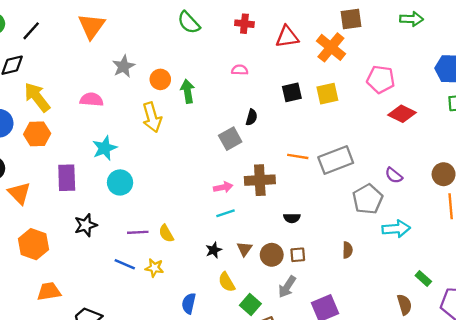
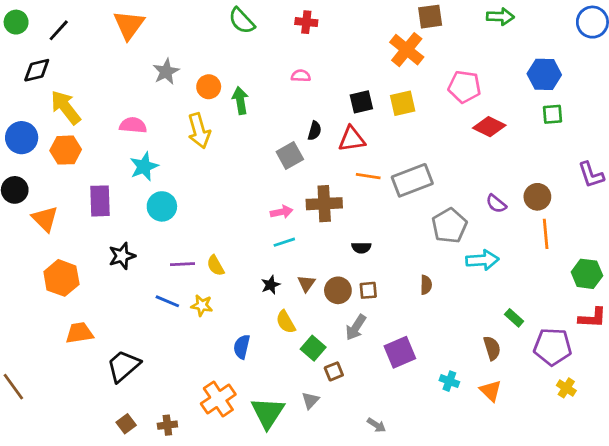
red triangle: (287, 37) -> (352, 139), moved
pink semicircle: (92, 100) -> (133, 125), moved
purple semicircle: (394, 175) -> (496, 204), moved

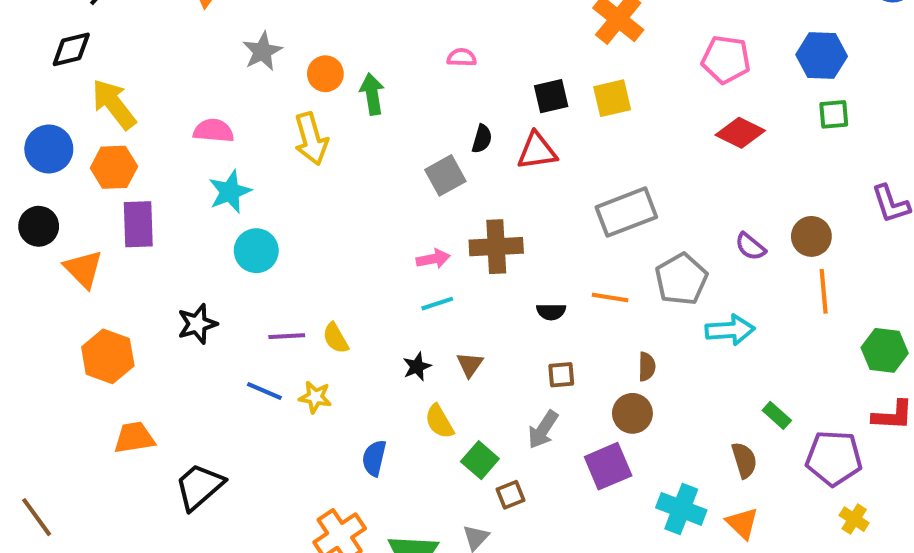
pink pentagon: (464, 87) -> (726, 60), moved
orange line: (368, 176) -> (610, 297), moved
purple rectangle: (100, 201) -> (138, 224), moved
brown circle: (338, 290) -> (632, 413), moved
cyan cross: (449, 381) -> (681, 509), size x1.6

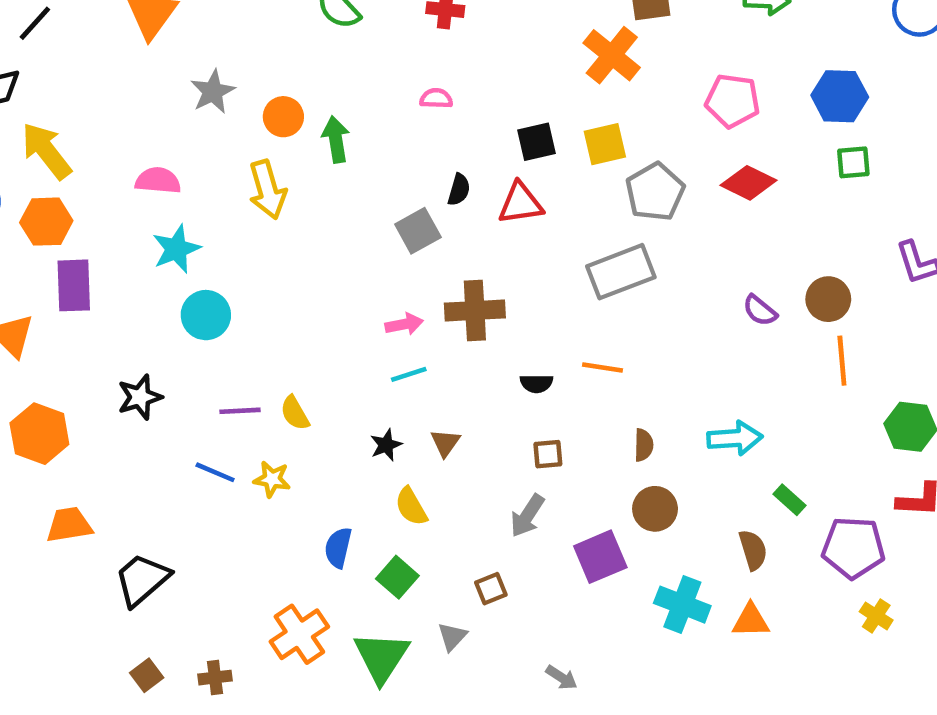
gray pentagon: (681, 279) -> (655, 192), moved
cyan arrow: (730, 330) -> (735, 438), moved
brown circle: (632, 413) -> (655, 509), moved
green square: (480, 460) -> (397, 577), moved
orange triangle: (742, 523) -> (751, 621), turned -45

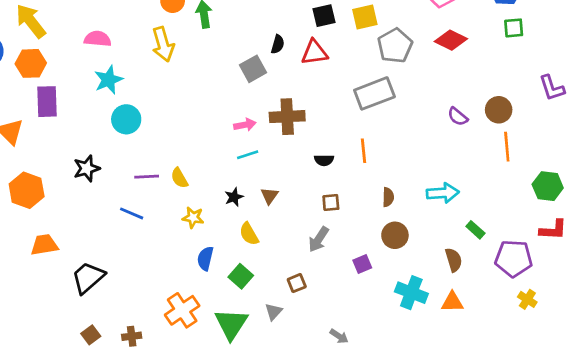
orange line: (603, 367) -> (364, 151), turned 75
yellow star: (272, 479) -> (193, 218), moved
purple square: (600, 557) -> (362, 264), size x0.6

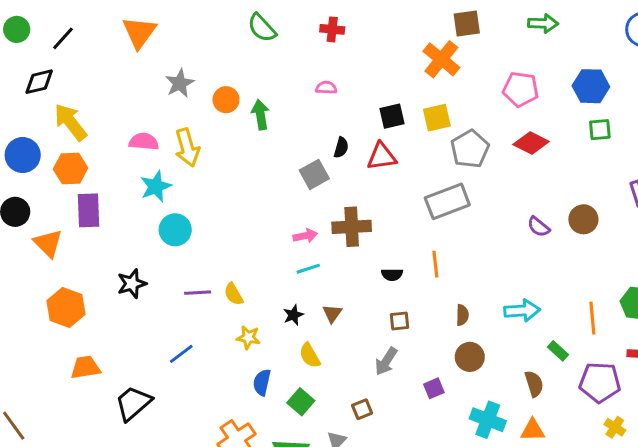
yellow arrow: (163, 44) -> (187, 148), moved
orange line: (507, 147) -> (592, 318), moved
blue line: (132, 213) -> (181, 354), moved, turned -60

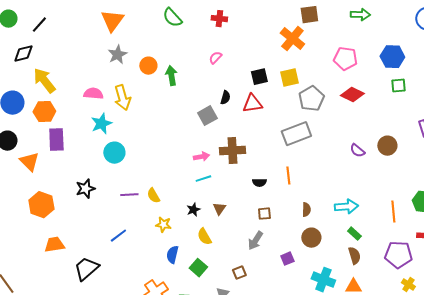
orange triangle: (139, 32) -> (112, 21), moved
pink semicircle: (326, 88) -> (215, 58), turned -48
green rectangle: (558, 351) -> (354, 234), moved

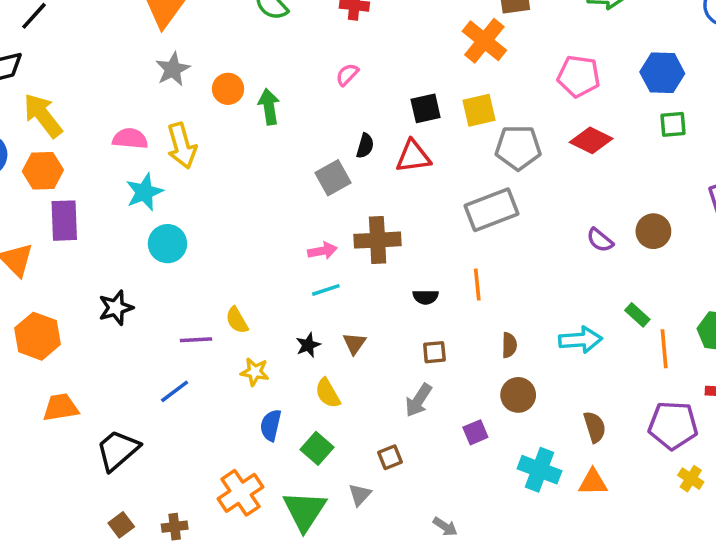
gray pentagon: (311, 99) -> (518, 148), turned 30
purple line: (129, 195) -> (196, 340), moved
green rectangle: (354, 234) -> (637, 315), moved

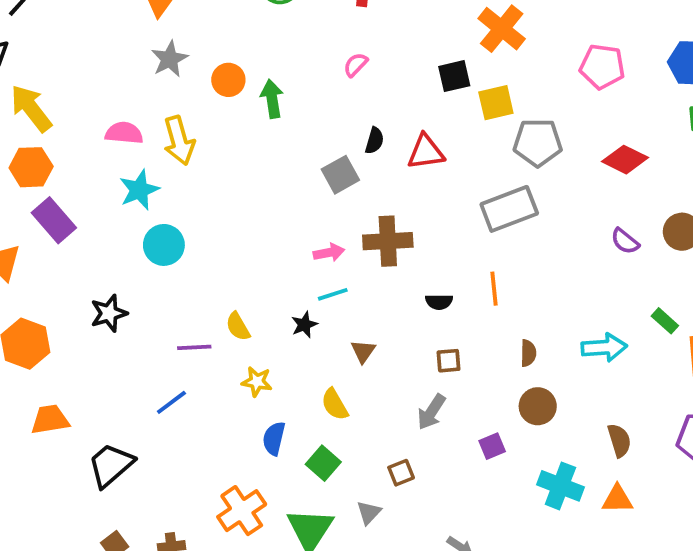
black square: (426, 108) -> (454, 76), moved
red diamond: (591, 140) -> (625, 160), moved
purple rectangle: (64, 221) -> (54, 220), turned -39
black star: (308, 345) -> (304, 325), moved

